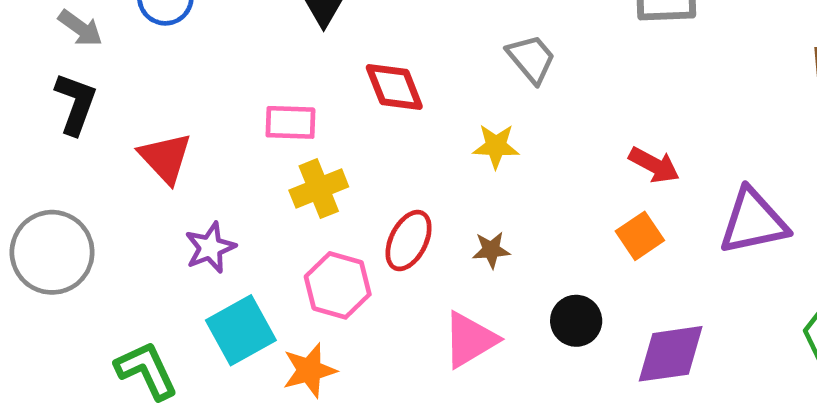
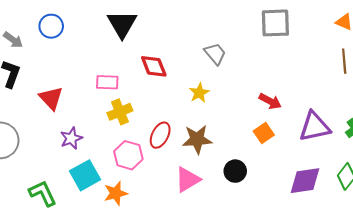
yellow star: (496, 146) -> (199, 93), turned -30
brown star: (491, 250) -> (197, 139), size x1.8
purple diamond: (671, 354) -> (305, 181), moved

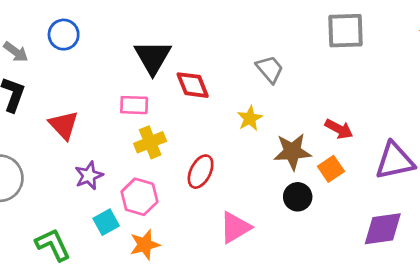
black triangle: (122, 24) -> (153, 57), moved
brown star: (197, 139) -> (292, 152), moved
pink hexagon: (128, 155) -> (139, 197), moved
black circle: (235, 171) -> (298, 197), moved
cyan square: (85, 175) -> (106, 222), size x0.7

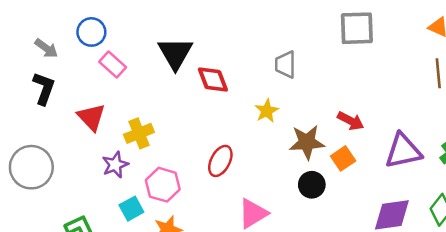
gray trapezoid: (270, 69) -> (285, 65), turned -140
pink rectangle: (134, 105) -> (113, 65), moved, turned 40
yellow cross: (150, 142) -> (139, 133), moved

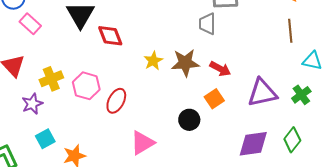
gray trapezoid: (285, 65) -> (207, 24), moved
brown star: (307, 142) -> (185, 63), moved
pink hexagon: (163, 185) -> (86, 86), moved

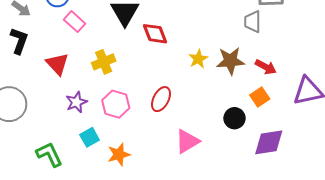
yellow cross: (51, 79) -> (104, 62), moved
pink hexagon: (86, 86) -> (116, 104), moved
purple diamond: (253, 144) -> (269, 142), moved

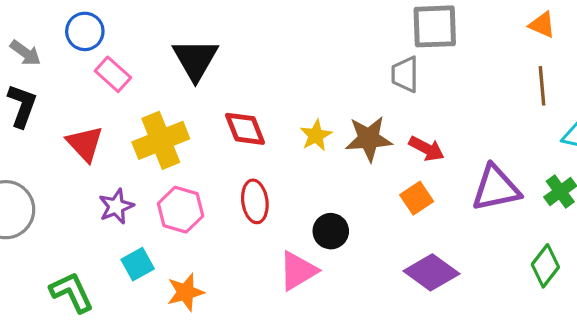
red diamond: (155, 34) -> (245, 129), moved
yellow cross: (104, 62) -> (161, 140), size x1.4
red ellipse: (161, 99) -> (255, 201), turned -35
black circle: (234, 118) -> (331, 231), moved
purple diamond: (269, 142) -> (431, 272), turned 44

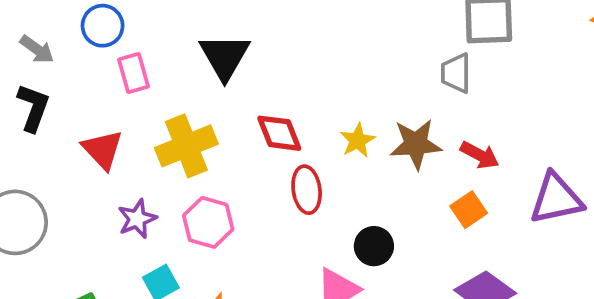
pink rectangle: (113, 74) -> (133, 73), turned 32
red ellipse: (255, 201) -> (307, 190), moved

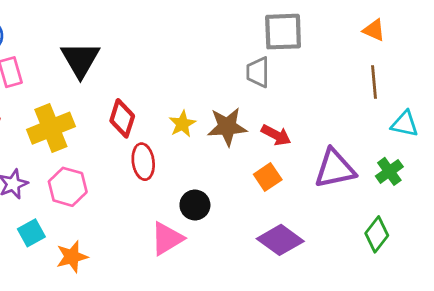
red diamond: (279, 133) -> (122, 118), turned 39

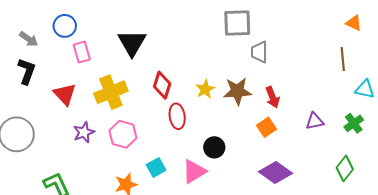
orange triangle: (374, 30) -> (354, 23), moved
gray square: (283, 32) -> (237, 23), moved
red arrow: (276, 135) -> (272, 97), turned 40
purple triangle: (335, 169) -> (315, 121), size x0.6
cyan square: (31, 233) -> (156, 167), moved

